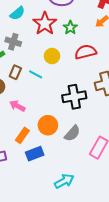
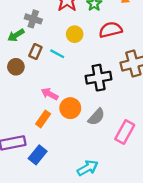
pink arrow: (17, 106) -> (50, 94), moved
blue rectangle: (35, 154) -> (38, 155), moved, turned -30

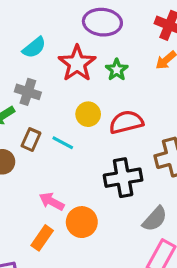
red semicircle: (111, 30) -> (126, 122), moved
gray semicircle: (96, 117) -> (155, 219), moved

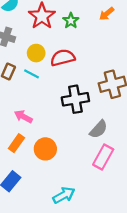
yellow circle: (88, 114) -> (36, 53), moved
red semicircle: (126, 122) -> (63, 58), moved
orange circle: (82, 222) -> (45, 149), moved

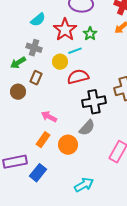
red semicircle: (63, 58) -> (78, 77), moved
cyan line: (31, 74) -> (75, 51), moved, turned -48
gray semicircle: (99, 129) -> (87, 128), moved

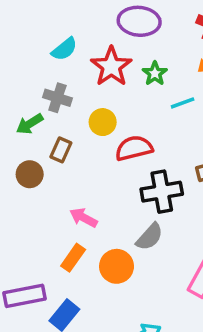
cyan line: (75, 51) -> (183, 103), moved

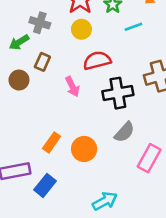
yellow circle: (103, 122) -> (81, 29), moved
pink arrow: (84, 218) -> (72, 87), moved, turned -144
gray semicircle: (150, 237) -> (124, 132), moved

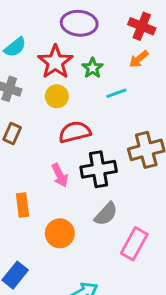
pink arrow: (72, 87) -> (60, 175), moved
orange rectangle: (52, 142) -> (23, 205), moved, turned -42

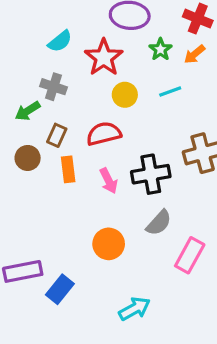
green star: (93, 68) -> (160, 49), moved
yellow circle: (57, 96) -> (125, 95), moved
red semicircle: (75, 132) -> (104, 134), moved
orange rectangle: (23, 205) -> (68, 169), moved

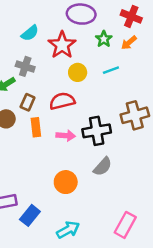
pink arrow: (109, 181) -> (66, 136), turned -60
pink rectangle: (190, 255) -> (125, 225), moved
cyan arrow: (135, 309) -> (68, 230), moved

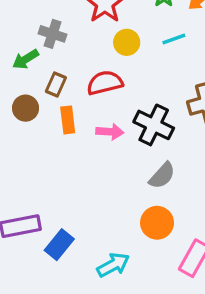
black cross: (97, 131) -> (154, 125), turned 36
orange circle: (66, 182) -> (157, 223), moved

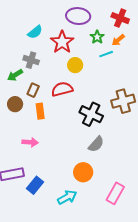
cyan line: (174, 39) -> (106, 54), moved
pink arrow: (110, 132) -> (30, 142), moved
orange circle: (157, 223) -> (83, 172), moved

